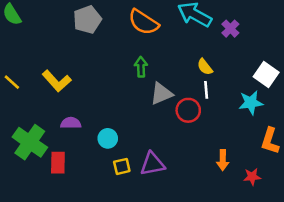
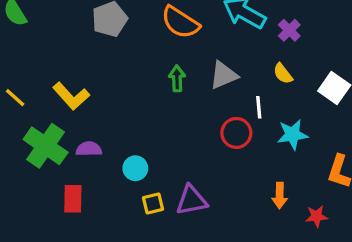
yellow semicircle: (205, 67) -> (283, 74), moved
gray triangle: (161, 94) -> (224, 75), moved
cyan star: (251, 103) -> (292, 135), moved
green cross: (30, 142) -> (46, 146), moved

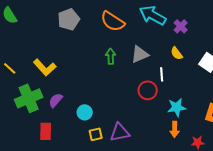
cyan star: (292, 135) -> (177, 107), moved
green cross: (46, 146) -> (29, 98), turned 32
purple semicircle: (89, 149) -> (56, 100), turned -49

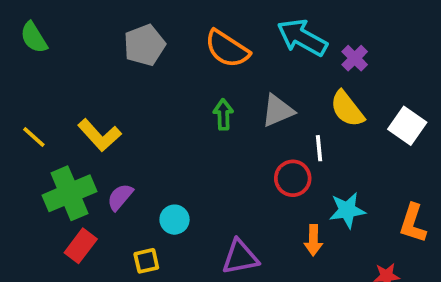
yellow semicircle: (177, 53) -> (347, 109), size x1.5
orange arrow: (175, 129) -> (313, 240), moved
red rectangle: (46, 131) -> (81, 246), moved, turned 36
yellow square: (96, 134) -> (146, 261), moved

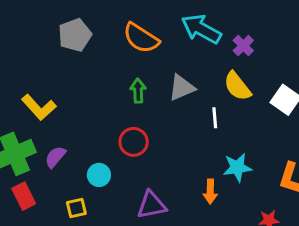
red circle: (293, 178) -> (134, 142), moved
red rectangle: (81, 246) -> (24, 196), turned -64

